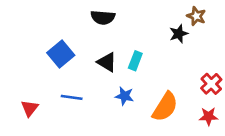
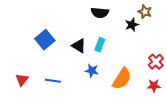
black semicircle: (103, 17) -> (100, 13), moved
blue line: (72, 97) -> (53, 81), moved

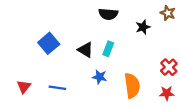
brown star: (145, 12) -> (168, 13), moved
orange semicircle: (122, 79) -> (132, 86), turned -40

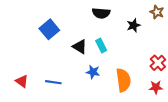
blue square: (49, 43) -> (49, 29), moved
cyan rectangle: (108, 49) -> (101, 46), turned -48
red triangle: (24, 87) -> (22, 81), turned -32

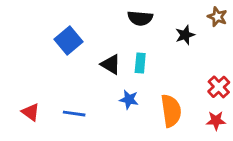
cyan rectangle: (101, 46) -> (140, 63), turned 32

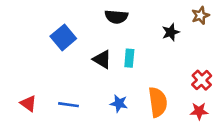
brown star: (217, 17) -> (200, 15), turned 30
black semicircle: (140, 18) -> (116, 17), moved
blue star: (129, 100) -> (119, 103), moved

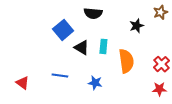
blue square: (63, 37) -> (63, 30), moved
orange semicircle: (158, 102) -> (126, 61), moved
blue line: (68, 105) -> (60, 76), moved

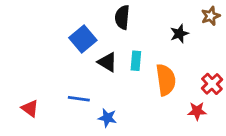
black semicircle: (93, 13) -> (122, 17), turned 90
blue star: (95, 83) -> (107, 118), moved
red star: (159, 89) -> (197, 111), moved

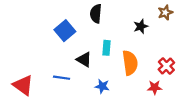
black triangle: (107, 62) -> (84, 60), moved
red triangle: (30, 108) -> (23, 85), size x1.5
blue star: (107, 118) -> (102, 86), moved

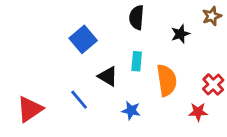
black semicircle: (96, 14) -> (137, 17), moved
blue line: (62, 78) -> (79, 100), turned 42
red triangle: (23, 85) -> (30, 109), turned 50

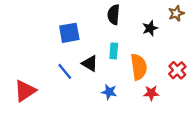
blue square: (83, 39) -> (69, 33), turned 30
blue line: (79, 100) -> (65, 71), moved
red star: (198, 112) -> (151, 93), moved

